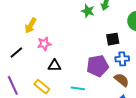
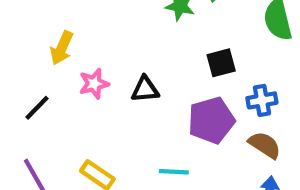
black square: (113, 39) -> (221, 63), moved
black triangle: (54, 66) -> (145, 89), moved

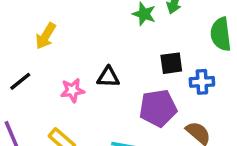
pink star: (94, 84) -> (72, 90), moved
blue cross: (262, 100) -> (202, 82), moved

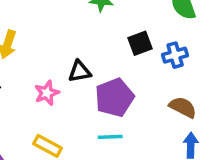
purple pentagon: (158, 108) -> (114, 97), moved

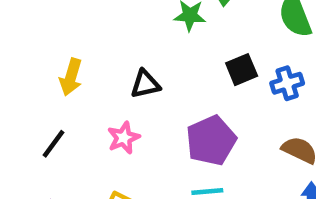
black triangle: (80, 71) -> (145, 84), moved

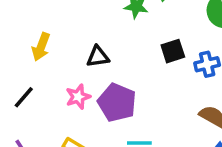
purple pentagon: (211, 141) -> (117, 103), moved, turned -30

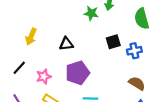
pink star: (78, 97) -> (44, 77), moved
purple pentagon: (117, 103) -> (77, 73), turned 30

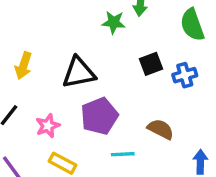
black triangle: (66, 44) -> (79, 73), size x1.5
brown semicircle: (137, 83) -> (161, 129), moved

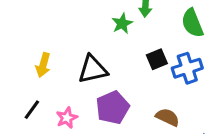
green star: (114, 22) -> (122, 23), turned -30
blue cross: (185, 75) -> (187, 68), size x1.4

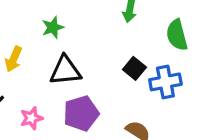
green star: (122, 23) -> (53, 27), moved
black square: (157, 59) -> (134, 68), turned -35

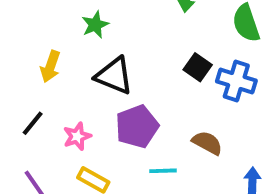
black triangle: (65, 70) -> (114, 76), turned 32
blue cross: (165, 82) -> (236, 81), turned 32

